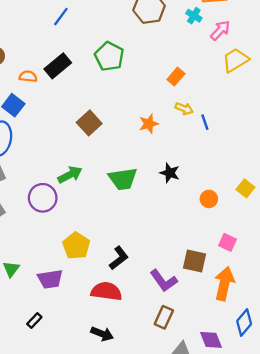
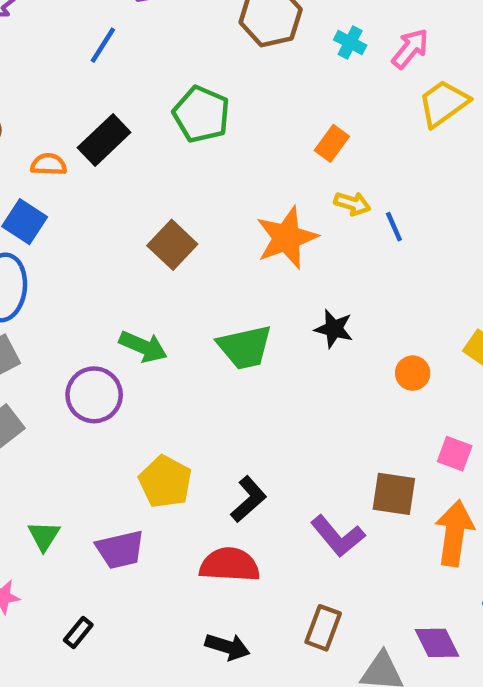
cyan cross: (194, 16) -> (350, 42), moved
orange star: (149, 124) -> (287, 238), size x1.6
green arrow: (70, 175) -> (143, 347), turned 55
brown rectangle: (164, 317) -> (323, 628), moved
black rectangle: (34, 320) -> (78, 633), moved

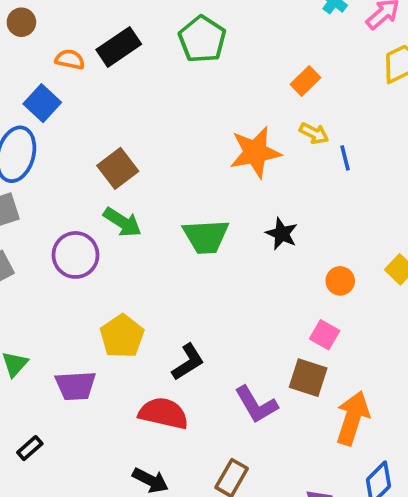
brown square: (172, 245) -> (118, 168), moved
pink square: (455, 454) -> (325, 335), moved

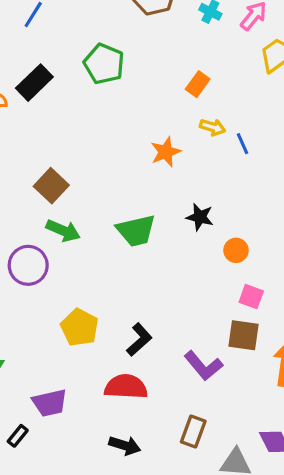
orange star: (255, 152) -> (166, 152), size x0.7
orange circle: (340, 281) -> (236, 250), moved
purple trapezoid: (76, 386) -> (50, 403), moved

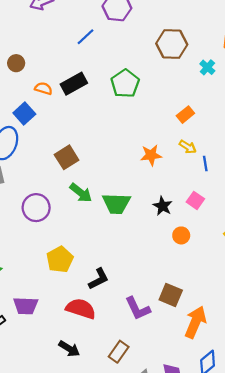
green arrow: (63, 231) -> (81, 193), moved
pink square: (251, 297) -> (195, 200), moved

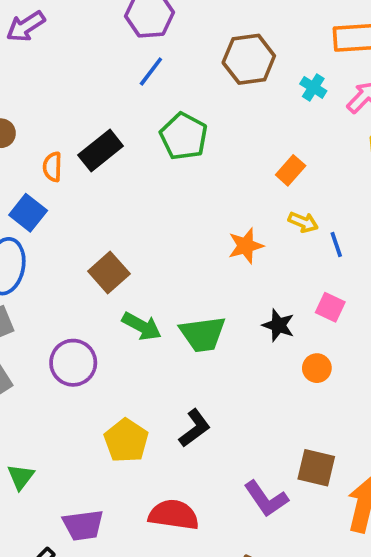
blue line: (86, 37) -> (151, 72), moved
orange semicircle: (43, 88) -> (52, 167), turned -96
black L-shape: (99, 279) -> (195, 428), moved

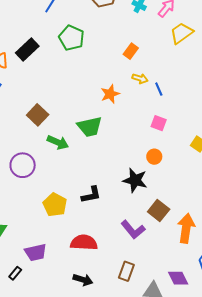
black star: (278, 325) -> (135, 180), moved, size x1.4
green trapezoid: (203, 334) -> (90, 127), moved
black L-shape: (195, 428) -> (91, 195), turned 30
brown square: (316, 468) -> (159, 210), turned 30

